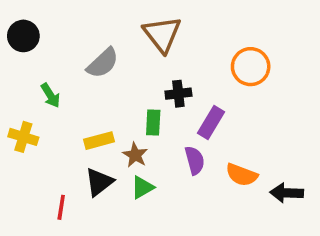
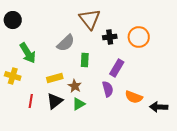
gray semicircle: (103, 63) -> (66, 43), moved
black cross: (178, 94) -> (110, 37), moved
green arrow: (50, 95) -> (28, 53), size x1.5
green rectangle: (153, 123) -> (85, 60), moved
red line: (61, 207) -> (31, 101), moved

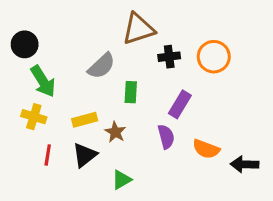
brown triangle: (90, 19) -> (138, 29), turned 50
black circle: (13, 20) -> (25, 44), moved
yellow cross: (13, 76) -> (34, 117), moved
green triangle: (79, 104) -> (121, 180), moved

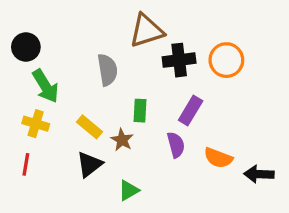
black cross: (169, 57) -> (179, 60), size x1.4
gray semicircle: (101, 66) -> (107, 70), turned -56
green rectangle: (131, 92) -> (140, 111), moved
yellow rectangle: (85, 120) -> (89, 127), turned 55
red line: (48, 155) -> (26, 164), moved

